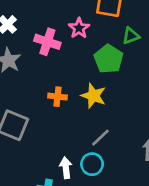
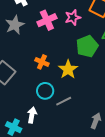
pink cross: (47, 42) -> (47, 20), turned 30
cyan circle: (92, 164) -> (45, 91), moved

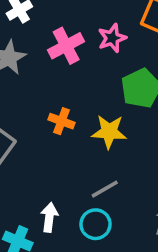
yellow star: (68, 69) -> (109, 132), turned -30
cyan circle: (45, 91) -> (96, 224), moved

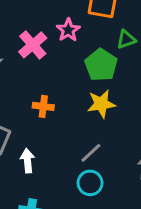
yellow star: (109, 132) -> (101, 104), moved
white arrow: (49, 217) -> (28, 161), moved

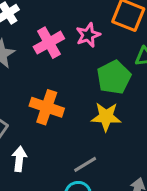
orange cross: (43, 106) -> (47, 107), size x1.5

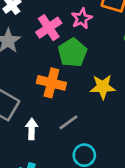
green pentagon: (114, 77) -> (72, 53), moved
gray line: (85, 164) -> (68, 122), moved

